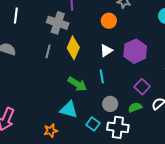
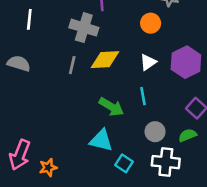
yellow diamond: (73, 48) -> (105, 60), turned 65
cyan square: (93, 124) -> (124, 163), moved
orange star: (51, 131) -> (48, 167), moved

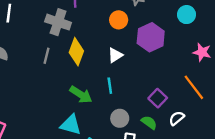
yellow diamond: (105, 60) -> (76, 52), turned -68
purple hexagon: (186, 62) -> (151, 37), moved
green semicircle: (188, 135) -> (149, 122), turned 56

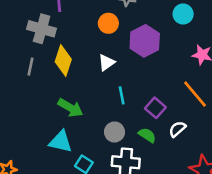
cyan line: (110, 86) -> (122, 95), moved

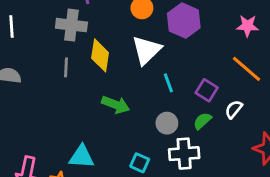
white triangle: (106, 63) -> (147, 50), size x1.6
green semicircle: (147, 135) -> (202, 121), turned -66
cyan triangle: (61, 142) -> (82, 157), moved

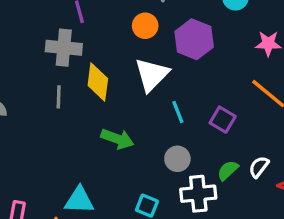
white semicircle: (234, 109) -> (259, 167), moved
green semicircle: (202, 121) -> (228, 170), moved

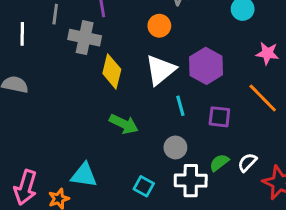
purple hexagon: (194, 39) -> (206, 66), moved
gray line: (59, 97) -> (55, 14), moved
purple square: (223, 120) -> (219, 117), turned -30

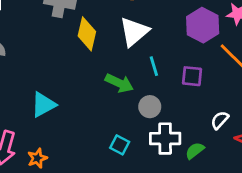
purple hexagon: (206, 66) -> (203, 25), moved
green arrow: (124, 124) -> (119, 83), moved
green semicircle: (219, 163) -> (195, 151), moved
cyan triangle: (84, 175) -> (43, 105), moved, turned -36

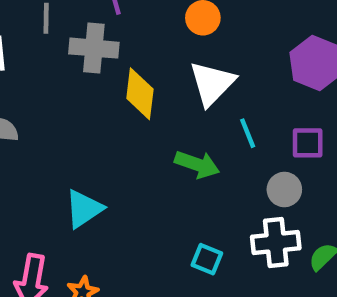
gray circle: (150, 107) -> (284, 189), moved

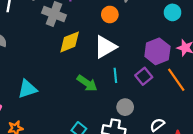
yellow diamond: (140, 94) -> (70, 42), turned 45
purple square: (308, 143) -> (144, 76), moved, turned 35

